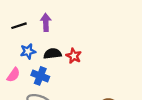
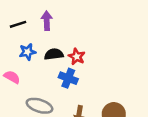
pink semicircle: (13, 75) -> (12, 77), turned -96
blue cross: (40, 76) -> (68, 78), moved

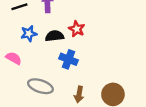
red star: (77, 57) -> (77, 29), moved

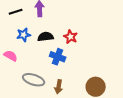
red star: (77, 29) -> (71, 37), moved
brown arrow: (79, 94) -> (59, 87), moved

